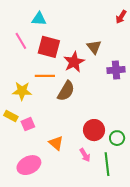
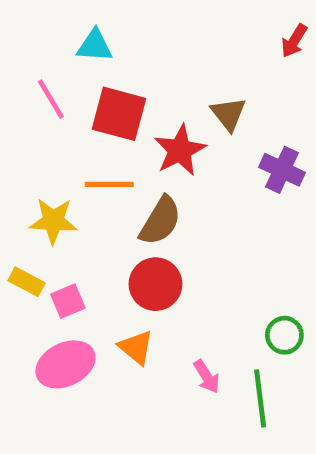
purple cross: (116, 70) -> (282, 170), turned 30
red circle: (94, 130) -> (155, 284), moved
pink ellipse: (29, 165) -> (65, 364), moved

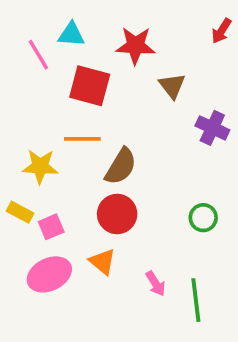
pink line: (51, 99) -> (38, 55), moved
red star: (180, 150) -> (135, 46), moved, turned 30
green circle: (284, 335) -> (203, 218), moved

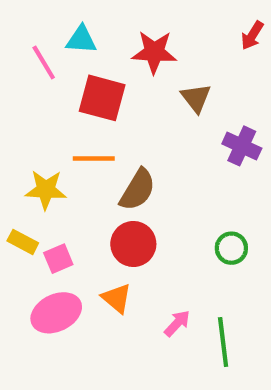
pink arrow: (156, 284) -> (177, 323), turned -105

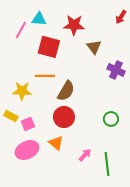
pink line: (44, 62) -> (21, 30), turned 60

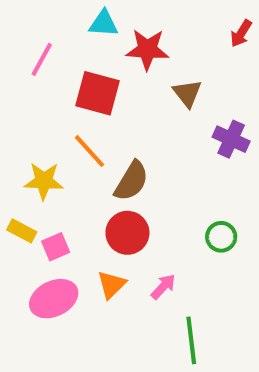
cyan triangle: (39, 19) -> (104, 23), moved
orange line: (45, 76) -> (90, 151), turned 48
orange triangle: (56, 143) -> (111, 285), turned 35
pink arrow: (85, 155) -> (163, 287), moved
green line: (107, 164) -> (191, 340), moved

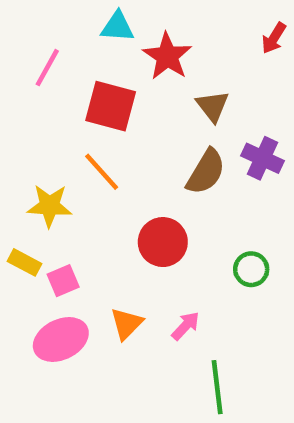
red star: (147, 49) -> (167, 56), turned 30
brown semicircle: (131, 181) -> (206, 172), moved
red circle: (127, 233) -> (163, 242), moved

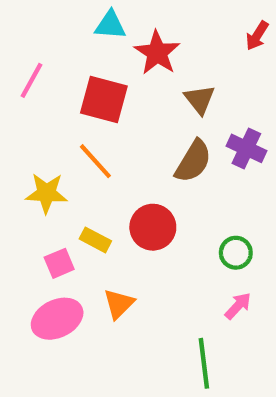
pink line: (47, 68) -> (32, 80), moved
yellow rectangle: (25, 262) -> (95, 240), moved
pink arrow: (185, 326) -> (238, 306), moved

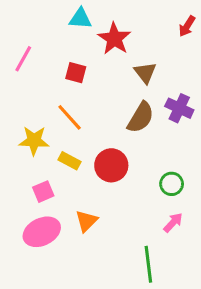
red square: (104, 100) -> (76, 73), size x0.6
yellow rectangle: (95, 240) -> (70, 161), moved

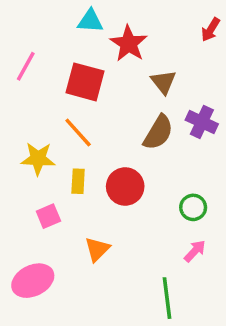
red square: (76, 73) -> (85, 82), size x1.6
yellow rectangle: (70, 161) -> (78, 181), turned 65
pink ellipse: (42, 232) -> (33, 281), moved

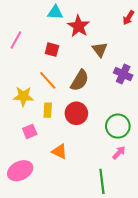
red square: (85, 82) -> (52, 50), size x0.6
brown semicircle: (158, 132) -> (80, 80), moved
green circle: (193, 207) -> (118, 126), size x1.5
orange triangle: (97, 249) -> (59, 152), turned -49

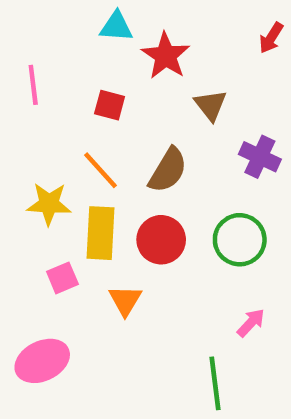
pink line: (16, 40) -> (33, 85), turned -36
yellow rectangle: (48, 110) -> (101, 233), size x1.6
green circle: (118, 126) -> (240, 240), moved
orange triangle: (59, 152) -> (125, 300), moved, turned 35

